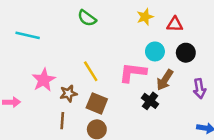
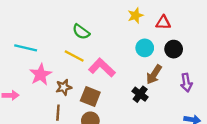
green semicircle: (87, 18) -> (81, 32), moved
cyan line: (28, 35) -> (26, 48), moved
yellow line: (91, 71) -> (74, 56), moved, turned -30
pink L-shape: (133, 72) -> (102, 68), moved, turned 36

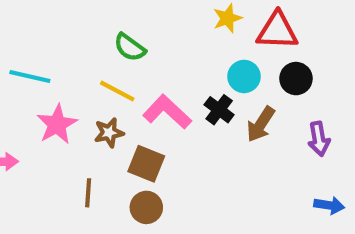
red triangle: (163, 22) -> (277, 31), size x1.5
brown star: (64, 87) -> (109, 133), moved
black cross: (140, 94) -> (219, 110), moved

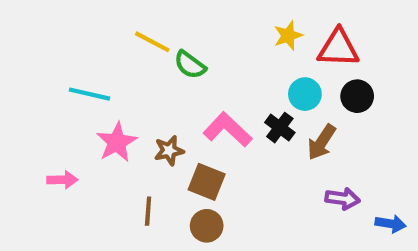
yellow line: (117, 91) -> (152, 42), moved
purple arrow: (319, 139) -> (343, 199), moved, turned -72

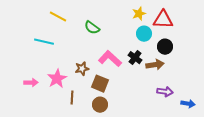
yellow line: (152, 42) -> (58, 17), moved
cyan circle: (305, 94) -> (144, 34), moved
black circle: (357, 96) -> (165, 47), moved
pink star: (117, 142) -> (57, 79), moved
brown arrow: (322, 142) -> (155, 65), turned -132

